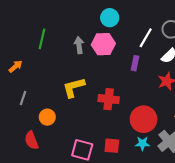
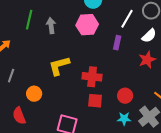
gray arrow: (79, 45) -> (51, 26), moved
red circle: (144, 119) -> (125, 96), size x0.6
red square: (112, 146) -> (95, 101), moved

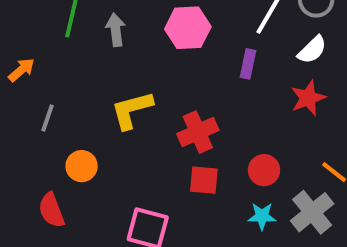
gray line: (11, 76) -> (47, 118), moved
red cross: (92, 77) -> (198, 132), turned -30

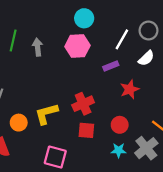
purple rectangle: (248, 64) -> (111, 66), turned 56
red star: (308, 98) -> (130, 89), moved
yellow L-shape: (132, 110) -> (46, 114), moved

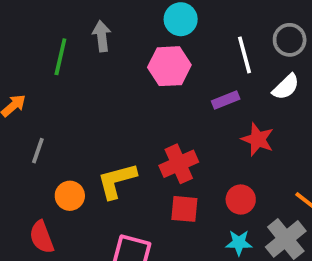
white line: (122, 39) -> (244, 55), turned -45
gray arrow: (38, 47) -> (102, 36), moved
red star: (130, 89) -> (258, 139), turned -30

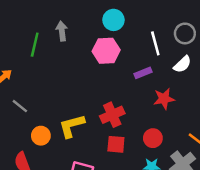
red star: (258, 139) -> (164, 99), turned -30
gray line: (38, 151) -> (20, 106), turned -70

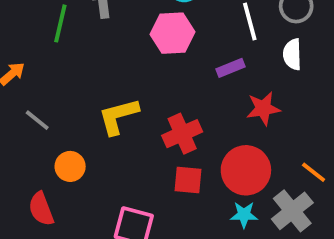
white semicircle: (182, 64) -> (292, 54), turned 132
yellow L-shape: (72, 126) -> (118, 116), moved
red circle: (153, 138) -> (246, 170), size x1.6

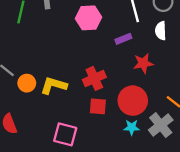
yellow L-shape: (118, 116) -> (54, 85), moved, turned 32
orange circle: (70, 166) -> (27, 83), moved

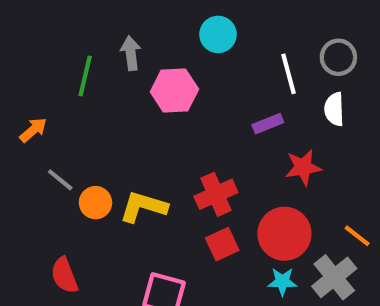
pink hexagon: (88, 18) -> (174, 90), moved
red square: (98, 106) -> (222, 244), turned -30

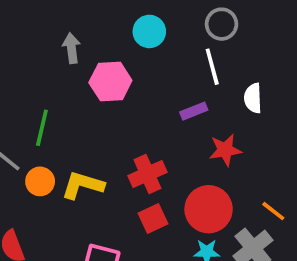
gray circle: (338, 57) -> (221, 24), moved
green line: (85, 76) -> (42, 128), moved

